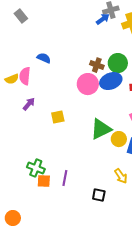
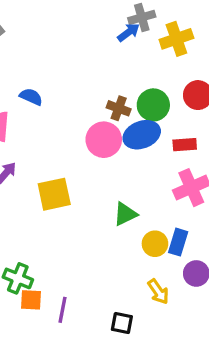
yellow square: (58, 117) -> (54, 194), size x1.5
green triangle: (101, 129) -> (125, 214), size x0.7
yellow circle: (119, 139) -> (155, 244), moved
purple line: (65, 178) -> (62, 310), moved

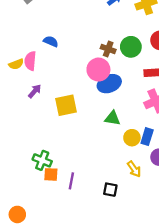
blue ellipse: (142, 135) -> (109, 84), moved
green triangle: (125, 214) -> (112, 118), turned 35

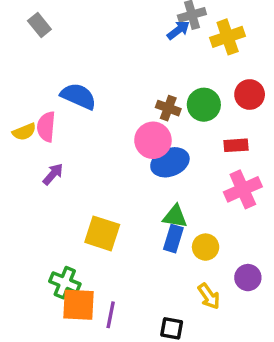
blue semicircle: (51, 41) -> (78, 96), size x1.5
yellow square: (66, 105) -> (102, 233), moved, turned 30
blue rectangle: (147, 137) -> (173, 239), moved
orange square: (51, 174) -> (78, 305), size x1.5

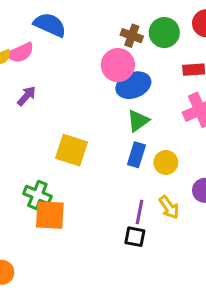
pink semicircle: (46, 127) -> (20, 53), turned -120
green triangle: (175, 217) -> (138, 121), moved, turned -45
purple line: (111, 315) -> (140, 212), moved

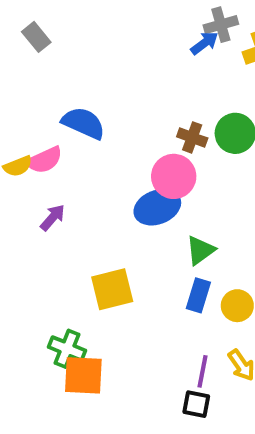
blue ellipse: (133, 85) -> (157, 207), moved
yellow square: (71, 150) -> (112, 289), turned -32

